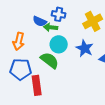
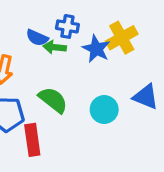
cyan circle: (59, 44) -> (104, 110), moved
blue star: (85, 48) -> (96, 49), moved

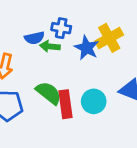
blue semicircle: (37, 38) -> (34, 38), turned -36
red rectangle: (32, 140) -> (65, 104), moved

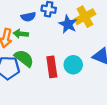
green arrow: (50, 46) -> (21, 34), moved
green semicircle: (49, 93) -> (24, 58), moved

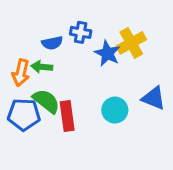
red rectangle: (52, 67) -> (67, 116), moved

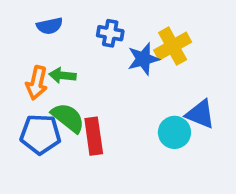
blue semicircle: (52, 43) -> (50, 26), moved
blue star: (107, 53) -> (143, 59), turned 30
cyan circle: (115, 110) -> (174, 132), moved

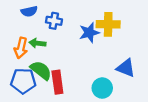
blue cross: (110, 33) -> (54, 21), moved
yellow cross: (173, 46) -> (108, 24), turned 30
cyan circle: (174, 132) -> (102, 88), moved

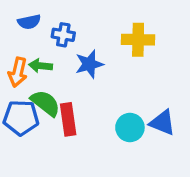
blue star: (89, 33) -> (89, 64), moved
blue triangle: (126, 68) -> (162, 123), moved

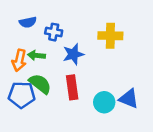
red rectangle: (68, 119) -> (72, 87), moved

